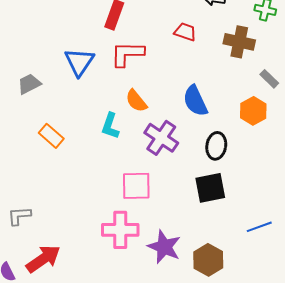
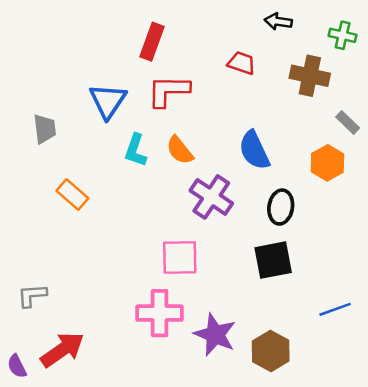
gray trapezoid: (29, 84) -> (45, 129), turned 110
cyan L-shape: (110, 126) -> (136, 150), moved

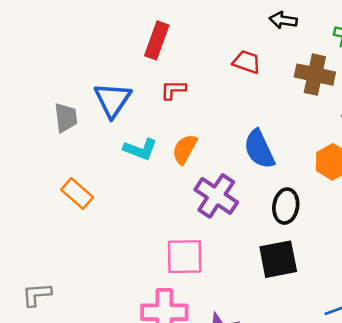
red L-shape: (168, 91) -> (173, 90), size x0.6
gray trapezoid: (45, 129) -> (66, 118), moved
cyan L-shape: (136, 150) -> (140, 149), turned -88
orange semicircle: (180, 150) -> (185, 149), turned 68

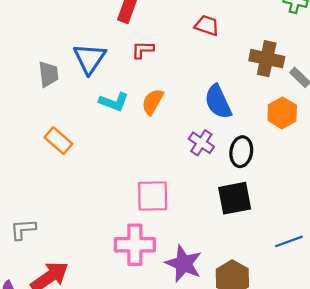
brown cross: (315, 75) -> (267, 59), moved
purple cross: (216, 196) -> (201, 143), moved, size x0.7

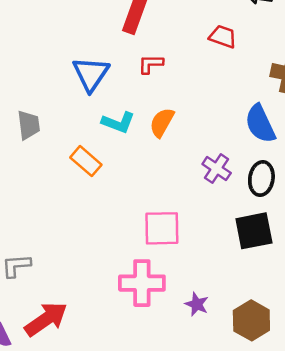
gray trapezoid: (48, 74) -> (29, 125), moved
blue semicircle: (218, 102) -> (260, 124), moved
orange rectangle: (58, 141) -> (86, 161), moved
purple star: (184, 264) -> (197, 304), size x0.6

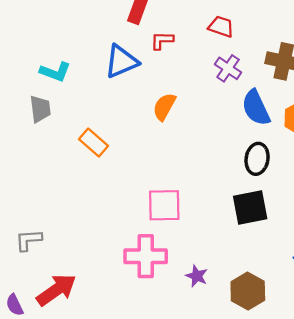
red L-shape: (151, 64) -> (162, 40), moved
blue triangle: (91, 74) -> (121, 61), moved, turned 33
cyan L-shape: (118, 122) -> (55, 72), moved
purple cross: (217, 169) -> (228, 68), moved

